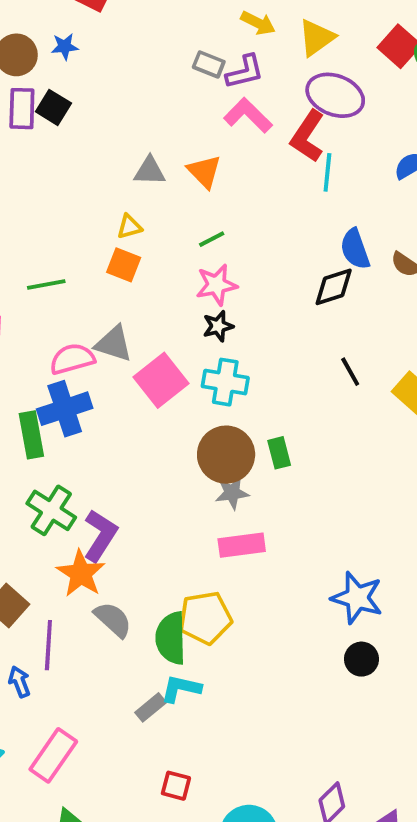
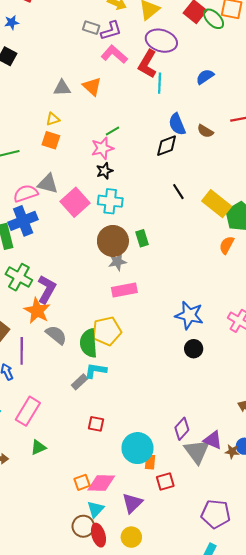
green line: (212, 239) -> (112, 131), moved

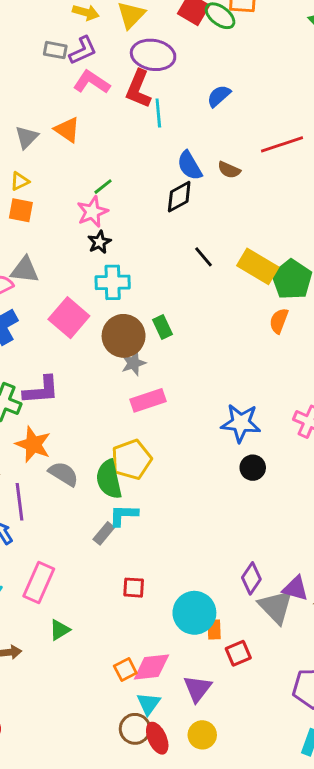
gray triangle: (62, 88) -> (27, 137), turned -36
pink square: (75, 202) -> (69, 318), moved
purple L-shape: (47, 289) -> (41, 390), moved, turned 64

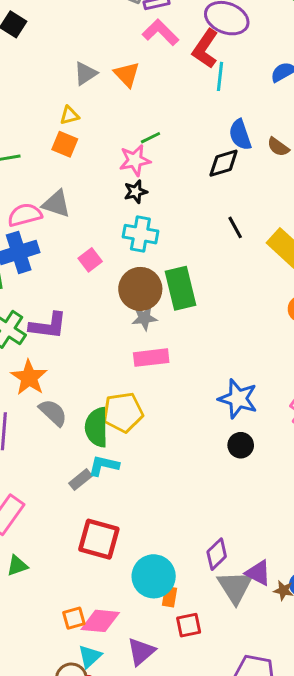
pink square: (69, 318) -> (90, 260), size x0.6
green rectangle: (163, 327) -> (181, 288), size x1.8
red square: (134, 588) -> (99, 539), size x1.8

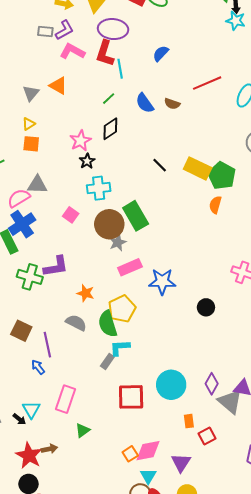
green line: (150, 138) -> (109, 99), moved
black diamond: (224, 163) -> (110, 129), moved
orange star: (29, 377) -> (86, 293), moved, size x0.7
blue star: (238, 399) -> (162, 281), moved
cyan circle: (154, 576) -> (171, 385), moved

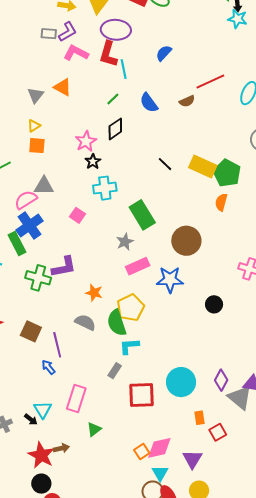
brown semicircle: (172, 104) -> (187, 101), moved, turned -42
brown circle: (109, 224) -> (186, 241), moved
gray rectangle: (107, 361) -> (115, 371), moved

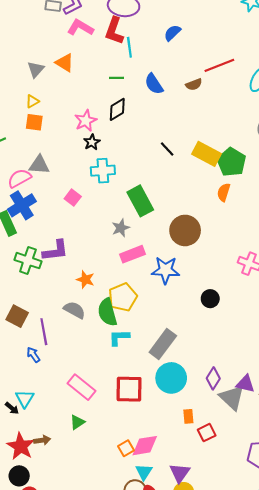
green line: (113, 99) -> (116, 78), turned 40
gray rectangle: (115, 371) -> (163, 344), moved, size x1.8
pink rectangle: (76, 399) -> (82, 387), moved, turned -72
purple triangle: (192, 459) -> (180, 473), moved

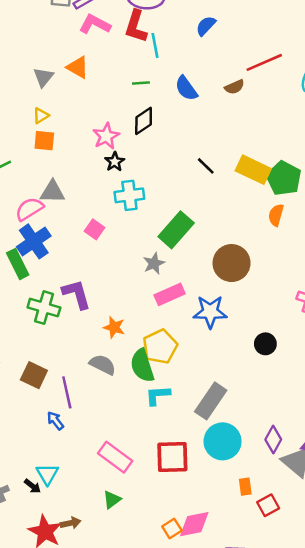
green rectangle: (140, 201) -> (176, 230), turned 72
purple L-shape: (55, 251) -> (77, 294), turned -96

